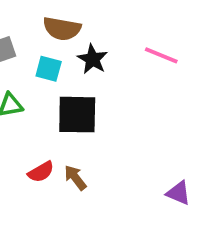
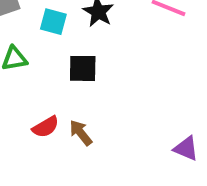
black square: (77, 115) -> (83, 68), size x0.7

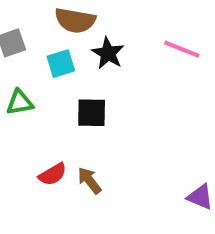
cyan square: (53, 22) -> (61, 64), turned -32

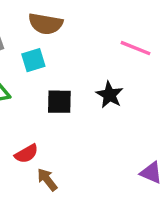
black star: (108, 53) -> (110, 95), moved
brown arrow: (89, 180) -> (47, 180), moved

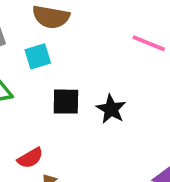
black star: (110, 95) -> (111, 109), moved

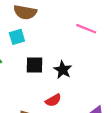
red semicircle: (30, 158) -> (53, 100), moved

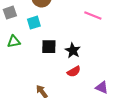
red semicircle: (53, 100) -> (74, 72), moved

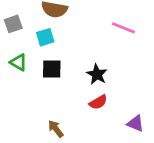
green triangle: (14, 42) -> (19, 62), turned 40
black square: (49, 47) -> (52, 69), moved

